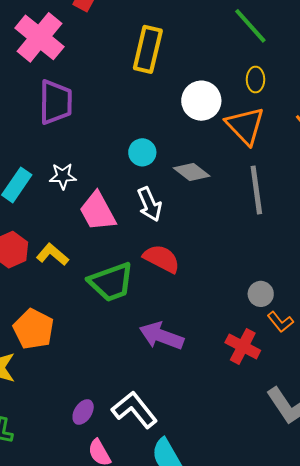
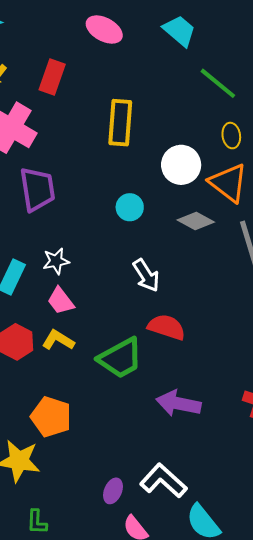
cyan circle: (142, 152) -> (130, 207), moved
gray diamond: (192, 172) -> (196, 221), moved
pink trapezoid: (98, 211) -> (61, 301), moved, size x0.7

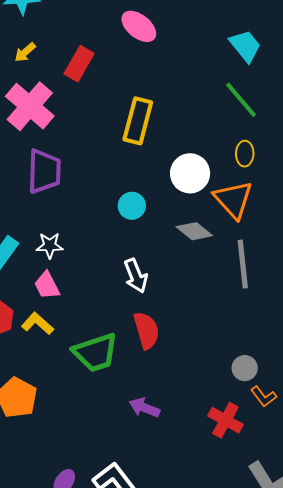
cyan trapezoid: (179, 31) -> (245, 46), moved
red semicircle: (167, 327) -> (146, 330), turned 45
purple arrow: (178, 404) -> (144, 408), size x0.7

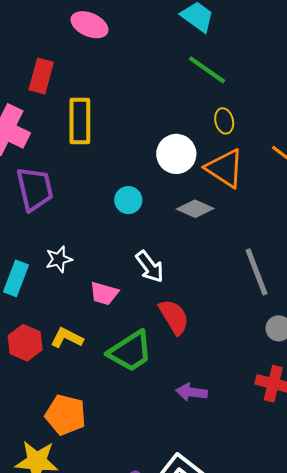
yellow rectangle: (138, 121) -> (80, 121), moved
gray line: (243, 264) -> (257, 272), moved
pink trapezoid: (47, 285) -> (104, 293), moved, turned -32

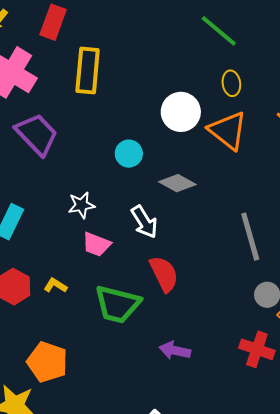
purple trapezoid: (35, 189) -> (37, 134), turned -36
gray diamond: (195, 209) -> (177, 183), moved
white star: (59, 259) -> (81, 205), moved
yellow L-shape: (67, 338) -> (55, 285), size x0.7
green trapezoid: (130, 351) -> (117, 304), turned 42

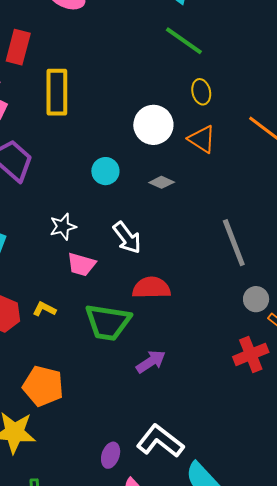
orange triangle: (228, 131) -> (202, 139), size x0.7
gray diamond: (177, 183) -> (162, 182), moved, size x0.7
red semicircle: (164, 274) -> (151, 288), turned -60
red cross: (257, 349) -> (251, 354), turned -36
purple arrow: (175, 351) -> (151, 362), moved, turned 140

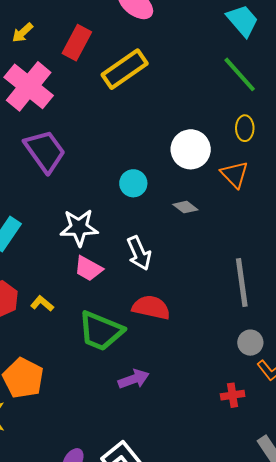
yellow rectangle: (57, 92) -> (125, 69), moved, turned 42
white star: (63, 227) -> (79, 228), size x1.4
red cross: (251, 354) -> (233, 395), size x0.7

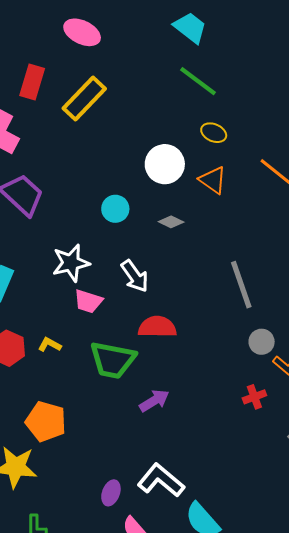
yellow ellipse: (245, 128) -> (214, 133), turned -55

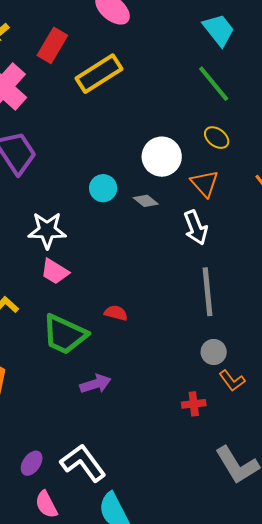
gray diamond: (171, 222) -> (146, 201), moved
white arrow: (135, 276) -> (196, 228), moved
red semicircle: (157, 327) -> (116, 313), size x0.6

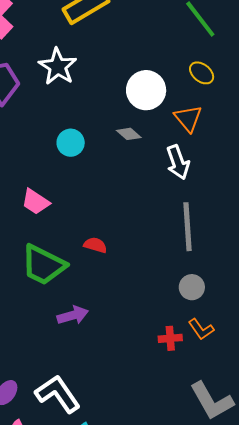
cyan circle: (103, 188) -> (71, 143), moved
white star: (47, 230) -> (58, 67), moved, turned 30
orange L-shape: (232, 381) -> (201, 329), moved

